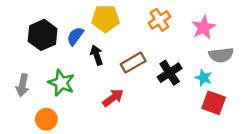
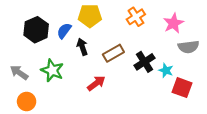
cyan star: (204, 78) -> (166, 70), moved
gray arrow: (22, 85) -> (19, 73), turned 114
orange circle: (46, 119) -> (27, 101), moved

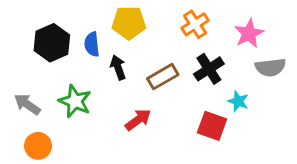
blue semicircle: (64, 31) -> (92, 44), turned -42
black cross: (144, 62) -> (209, 69), moved
red square: (182, 88) -> (212, 126), moved

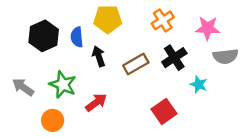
pink star: (249, 34) -> (208, 28), turned 30
red arrow: (138, 120) -> (96, 102), moved
red square: (212, 126) -> (164, 111), moved, turned 35
orange circle: (38, 146) -> (53, 120), moved

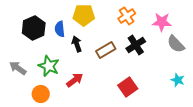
gray semicircle: (226, 56) -> (176, 44), turned 54
cyan star: (199, 85) -> (178, 80), moved

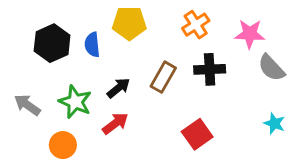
black arrow: (77, 44) -> (118, 88), moved, turned 70
black cross: (136, 45) -> (210, 69), turned 30
brown rectangle: (106, 50) -> (163, 77), turned -30

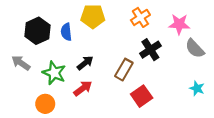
black cross: (210, 69) -> (150, 50), turned -30
brown rectangle: (163, 77) -> (124, 70), moved
gray arrow: (27, 105) -> (21, 63), moved

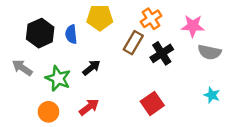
gray semicircle: (195, 48) -> (209, 52), turned -35
brown rectangle: (124, 70) -> (133, 43), moved
red arrow: (83, 88) -> (89, 107), moved

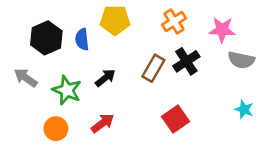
brown rectangle: (133, 43) -> (153, 68), moved

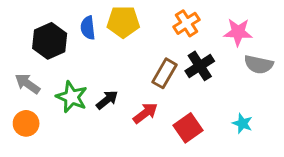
blue semicircle: (82, 39) -> (88, 28), moved
black arrow: (105, 78) -> (107, 100), moved
cyan star: (244, 109) -> (242, 123), moved
red arrow: (103, 123) -> (145, 113), moved
orange circle: (56, 129) -> (26, 123), moved

